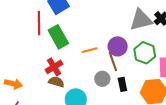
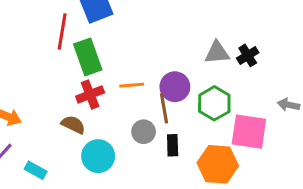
gray triangle: (141, 20) -> (217, 53), size x0.7
red cross: (54, 67) -> (90, 94), moved

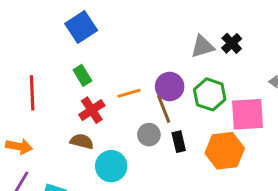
red line: (62, 31) -> (32, 93), moved
green rectangle: (88, 57) -> (82, 75), size x0.6

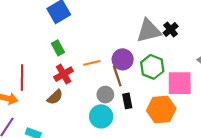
gray triangle: (203, 46) -> (149, 31), size x1.4
red line: (32, 93) -> (22, 78), moved
brown semicircle: (82, 141) -> (55, 97), turned 119
cyan circle: (111, 166) -> (101, 116), moved

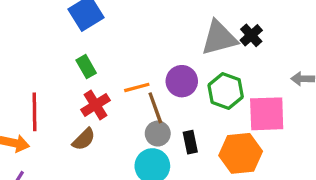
brown line: (117, 76) -> (155, 108), moved

